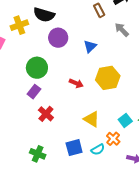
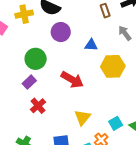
blue triangle: (90, 46) -> (91, 45), turned 40
yellow hexagon: (108, 78) -> (113, 66), moved
red arrow: (76, 83) -> (72, 80), size x1.6
yellow triangle: (92, 119) -> (82, 117), turned 30

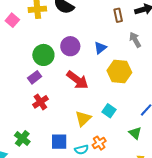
purple circle: (61, 32) -> (70, 46), moved
blue triangle: (91, 45) -> (100, 48), turned -48
cyan square: (116, 123) -> (109, 111), moved, turned -32

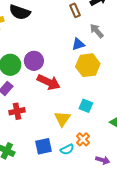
purple circle: (70, 46) -> (34, 61), moved
blue triangle: (100, 48) -> (78, 44), moved, turned 32
red cross: (40, 102) -> (17, 111), turned 35

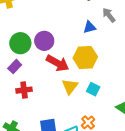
yellow hexagon: (88, 65) -> (85, 57), moved
yellow triangle: (62, 119) -> (70, 86), moved

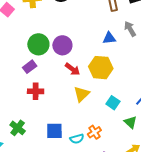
red arrow: (58, 63) -> (73, 69), size x0.7
cyan square: (93, 89) -> (113, 103), moved

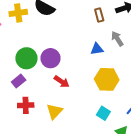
yellow hexagon: (101, 68) -> (107, 79), moved
yellow triangle: (82, 94) -> (54, 111), moved

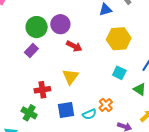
red cross: (26, 105) -> (42, 90), moved

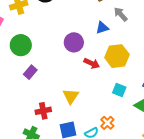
purple circle: (60, 24) -> (74, 42), moved
green circle: (37, 27) -> (21, 45), moved
red arrow: (74, 46) -> (92, 63), moved

